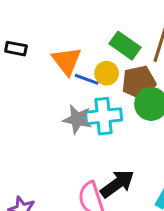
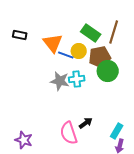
cyan cross: (104, 116) -> (77, 79), size x0.7
black arrow: (117, 184) -> (86, 123), size x0.6

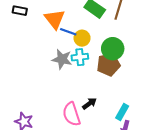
yellow circle: (79, 51) -> (82, 38), moved
brown pentagon: (100, 57) -> (108, 64), moved

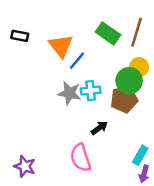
blue line: (68, 32) -> (77, 61), turned -70
yellow circle: (82, 38) -> (139, 67), moved
black arrow: (89, 104) -> (99, 128), moved

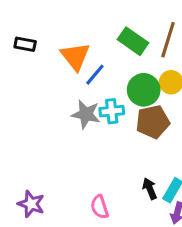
green circle: (129, 81) -> (144, 90), moved
black arrow: (99, 128) -> (150, 189), moved, turned -77
pink semicircle: (81, 158) -> (100, 207), moved, size x0.7

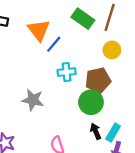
green circle: (144, 90) -> (91, 102), moved
gray star: (86, 114) -> (33, 100), moved

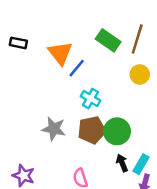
cyan cross: (67, 72) -> (90, 98), turned 36
brown pentagon: (98, 80) -> (92, 130), moved

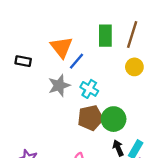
green rectangle: (108, 40) -> (105, 36), turned 55
black rectangle: (18, 43) -> (23, 61), moved
gray star: (54, 129) -> (59, 85), moved, turned -30

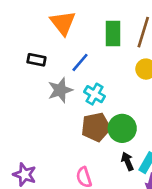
orange triangle: (61, 47) -> (63, 23), moved
black rectangle: (23, 61) -> (36, 60), moved

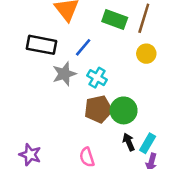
green rectangle: (113, 33) -> (115, 20), turned -70
black rectangle: (36, 60) -> (41, 45), size x1.6

